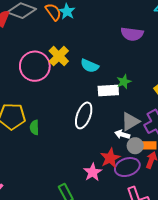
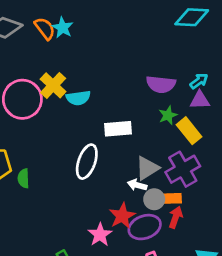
purple semicircle: (132, 34) -> (161, 84), moved
cyan semicircle: (90, 66) -> (78, 98), moved, turned -30
green star: (124, 82) -> (168, 115), moved

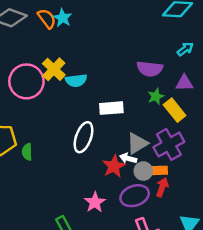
cyan arrow: (199, 81) -> (185, 49), moved
red star: (122, 216) -> (114, 166), moved

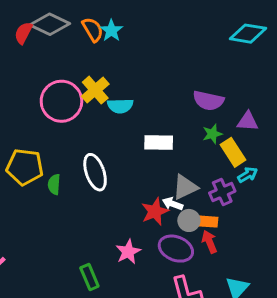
cyan arrow: (185, 49) -> (248, 175), moved
white ellipse: (84, 137) -> (95, 172), moved, turned -44
purple cross: (169, 144) -> (222, 192), size x0.7
red arrow: (162, 187) -> (209, 242), turned -48
purple ellipse: (135, 196) -> (176, 249), turned 36

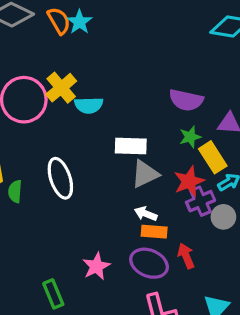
gray triangle: (185, 187) -> (145, 174), moved
red star: (155, 211) -> (189, 181), moved
gray circle: (189, 220) -> (223, 217), moved
orange rectangle: (206, 221) -> (154, 232), moved

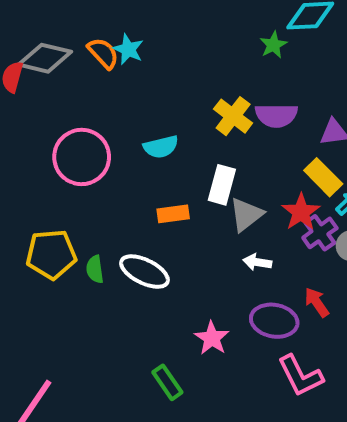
yellow cross: (61, 88) -> (233, 116), moved
green star: (190, 137) -> (273, 45), moved
white rectangle: (131, 146) -> (222, 185), turned -64
white ellipse: (60, 178) -> (144, 272), moved, turned -33
orange rectangle: (154, 232) -> (173, 214), moved

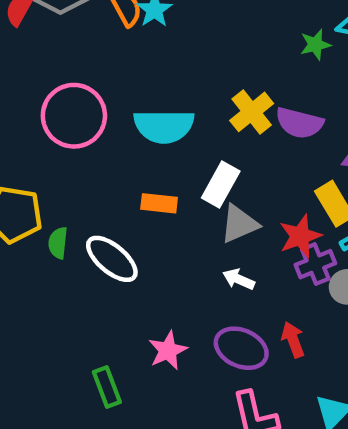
cyan semicircle: (161, 147) -> (164, 126), size x1.5

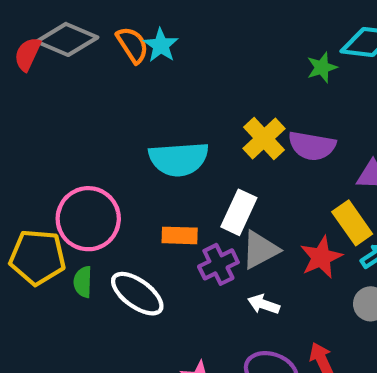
pink circle: (74, 116) -> (88, 219), moved
purple cross: (315, 264) -> (218, 264), moved

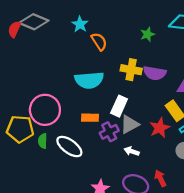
orange semicircle: (132, 45) -> (99, 42), moved
green star: (322, 67) -> (147, 34), moved
yellow cross: (264, 139) -> (131, 70), turned -36

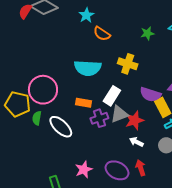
orange semicircle: (99, 42) -> (102, 34), turned 150
purple semicircle: (155, 73) -> (150, 94), moved
red star: (160, 128) -> (134, 120), moved
white arrow: (132, 151) -> (136, 142), moved

